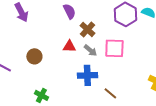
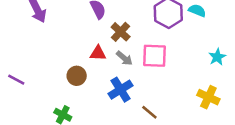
brown circle: (34, 56) -> (77, 76), moved
blue cross: (87, 75) -> (121, 90), turned -30

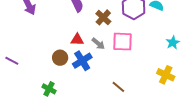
brown cross: (121, 32) -> (103, 17), moved
blue cross: (121, 90) -> (82, 61), moved

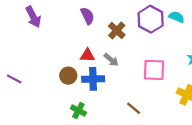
pink square: (122, 42) -> (154, 70), moved
blue cross: (82, 61) -> (93, 79), turned 30
green cross: (49, 89) -> (78, 111), moved

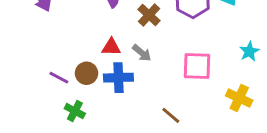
purple line: (14, 79) -> (59, 78), moved
green cross: (78, 111) -> (75, 111), moved

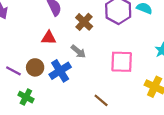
red triangle: (111, 47) -> (49, 38), moved
blue cross: (118, 78) -> (60, 71), turned -30

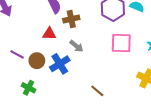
brown cross: (84, 22) -> (71, 19), moved, turned 35
pink square: (122, 62) -> (121, 43), moved
purple line: (13, 71) -> (17, 54), moved

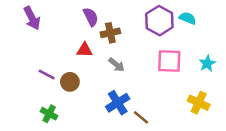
blue cross: (60, 64) -> (118, 103), moved
green cross: (29, 88) -> (49, 114), moved

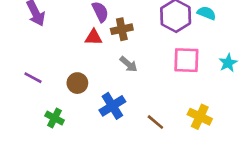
red triangle: (85, 50) -> (94, 37), moved
purple line: (47, 74) -> (33, 78), moved
blue cross: (118, 103) -> (112, 106), moved
yellow cross: (199, 103) -> (200, 117), moved

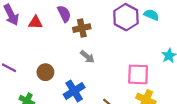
red triangle: (94, 37) -> (36, 23), moved
pink square: (186, 60) -> (138, 74), moved

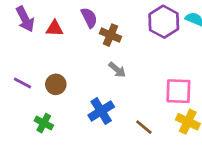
brown cross: (82, 28) -> (110, 35), turned 35
brown circle: (45, 72) -> (56, 84), moved

